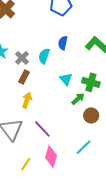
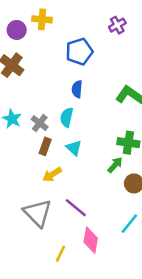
blue semicircle: (63, 43) -> (77, 89), moved
cyan triangle: (66, 79) -> (74, 148), moved
yellow arrow: (27, 100) -> (52, 174), turned -133

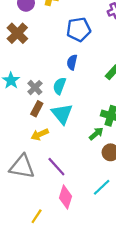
cyan triangle: (74, 148) -> (62, 114), size x1.5
gray triangle: (38, 213) -> (22, 167), turned -44
yellow line: (60, 254) -> (37, 216), moved

